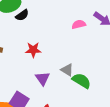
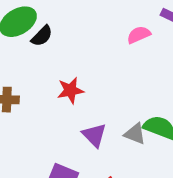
gray triangle: (67, 70) -> (135, 134), moved

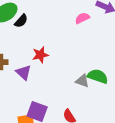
purple triangle: (94, 135) -> (24, 72), moved

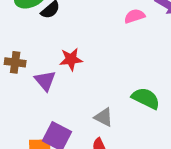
gray triangle: (82, 81) -> (104, 117), moved

